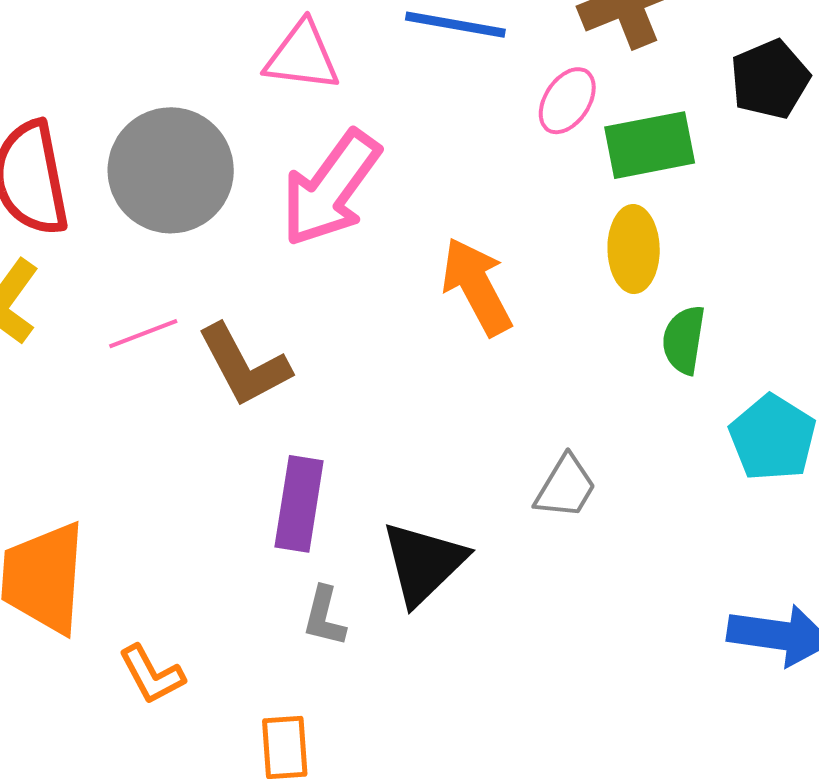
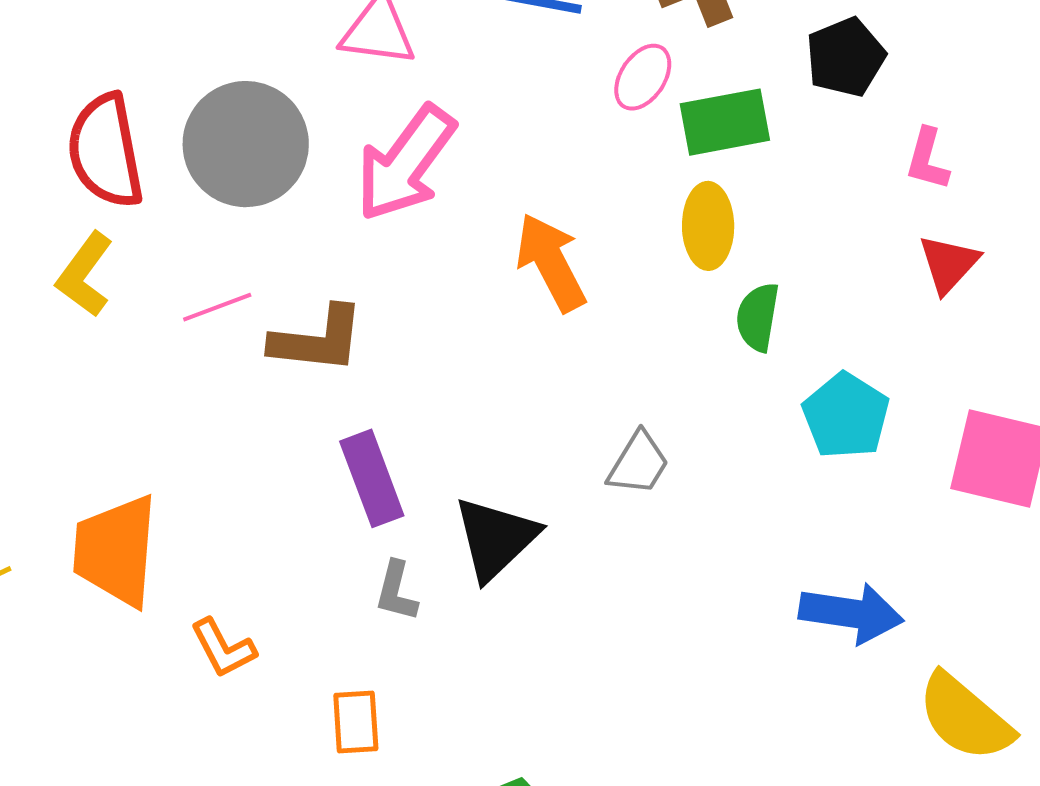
brown L-shape: (244, 365) -> (318, 340), turned -56
purple rectangle: (299, 504) -> (372, 478), turned -30

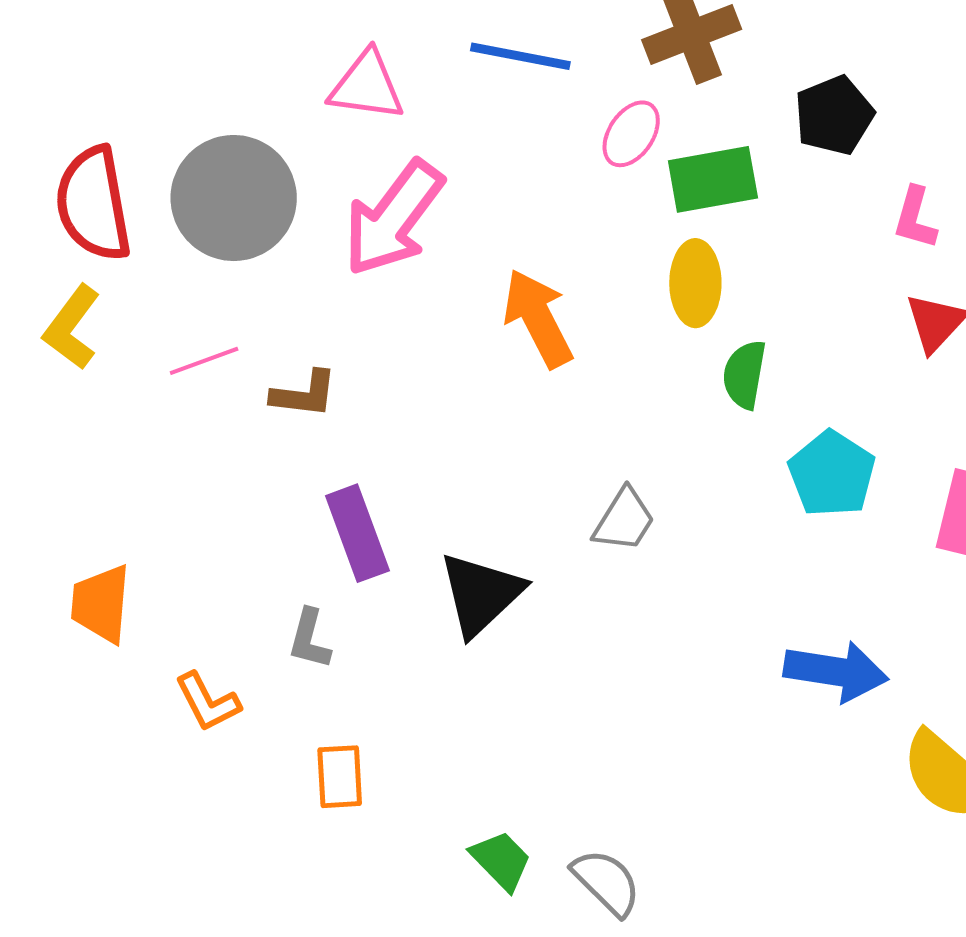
brown L-shape: (318, 340) -> (304, 394), size x0.7
orange trapezoid: (116, 551) -> (101, 604), size x0.7
gray L-shape: (396, 591) -> (309, 639), moved

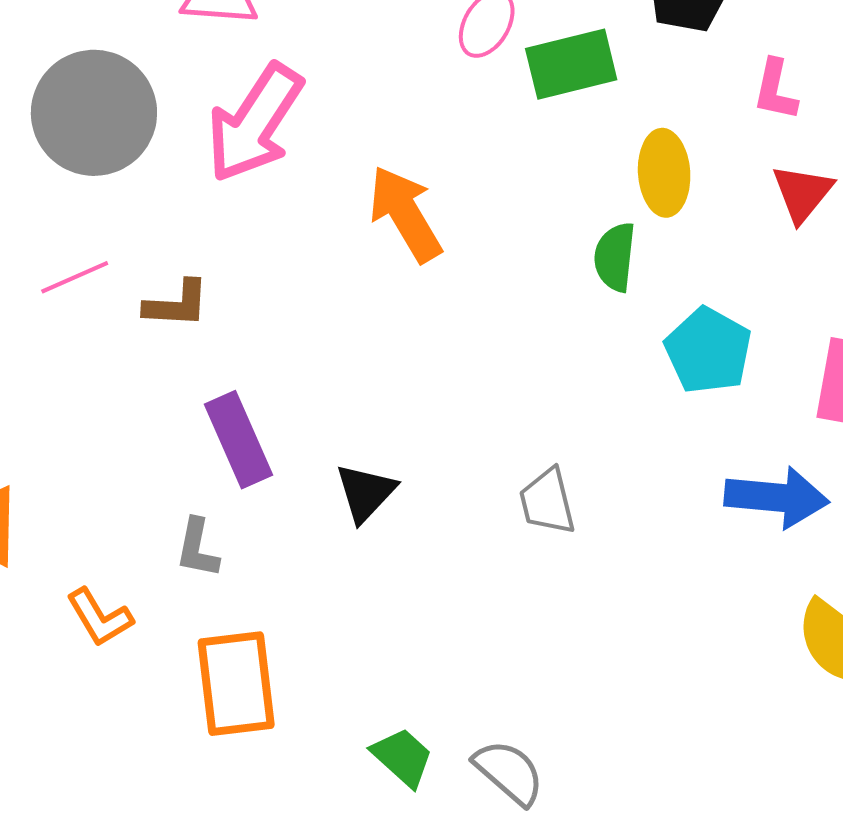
yellow ellipse: (695, 283) -> (664, 173), moved
gray trapezoid: (624, 520) -> (547, 502), moved, turned 138
black triangle: (481, 594) -> (366, 493), size x0.7
blue arrow: (836, 671) -> (777, 497), moved
orange rectangle: (340, 777) -> (236, 684), size x1.6

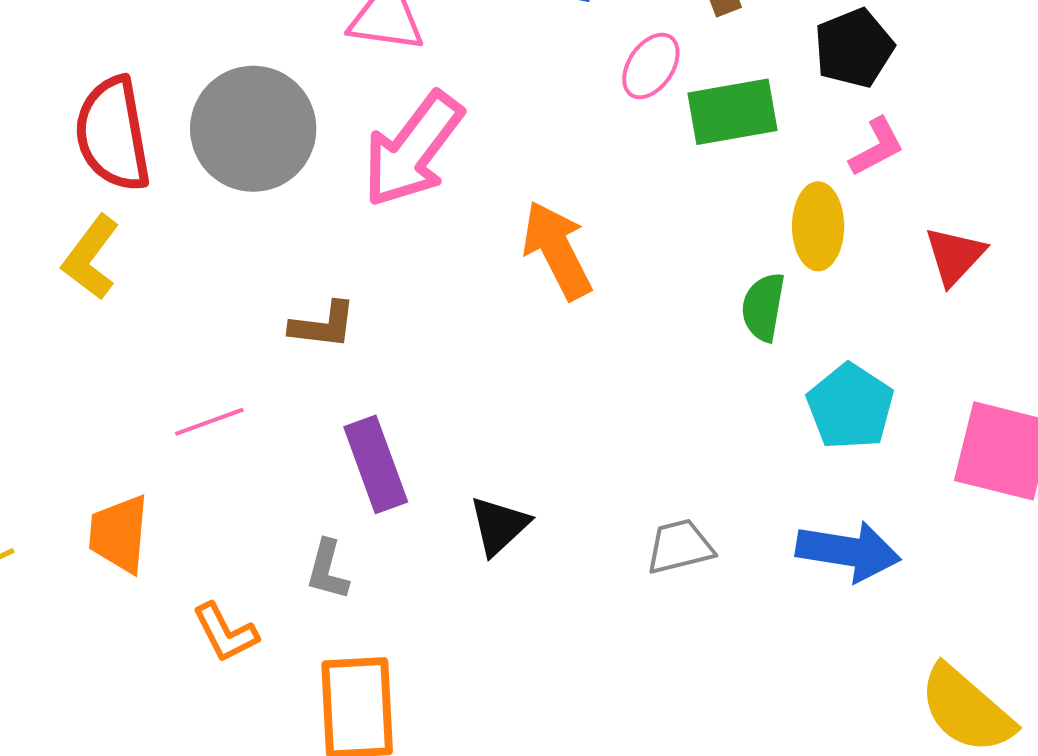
pink L-shape: (775, 90) -> (877, 147), moved, turned -134
pink line: (75, 277) -> (209, 422), moved
blue arrow: (777, 497) -> (848, 551), moved
gray trapezoid: (547, 502) -> (680, 547), turned 86

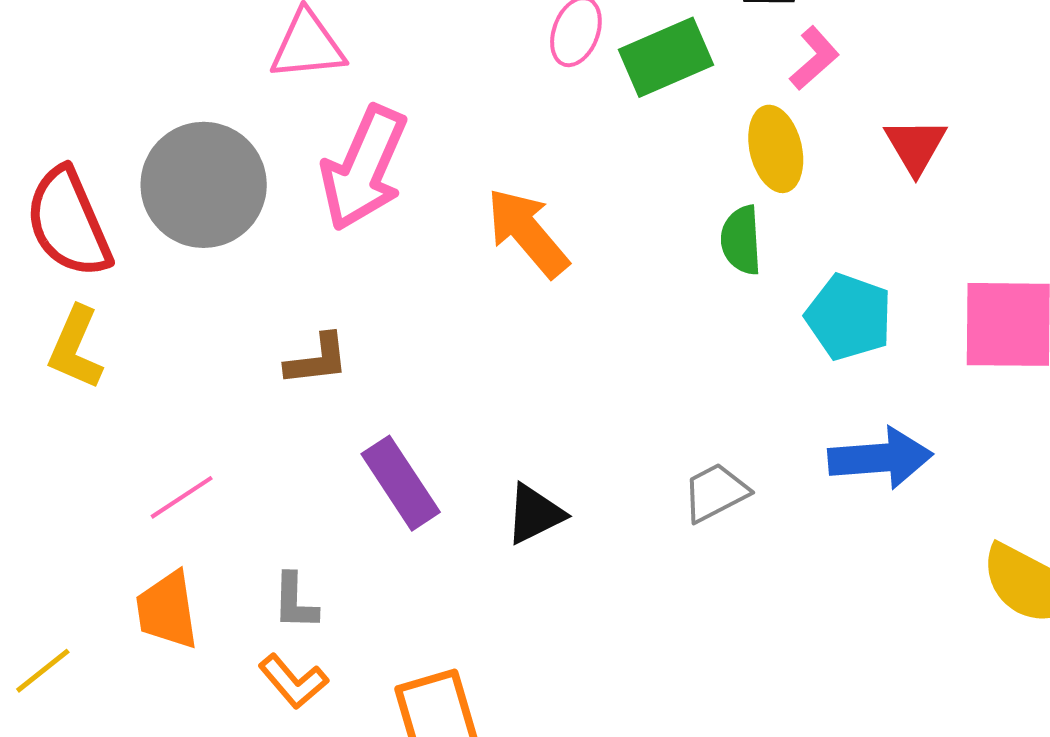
pink line: (209, 422) -> (182, 497), moved
black triangle: (499, 526) -> (535, 514), turned 30
gray L-shape: (327, 570) -> (295, 602), moved

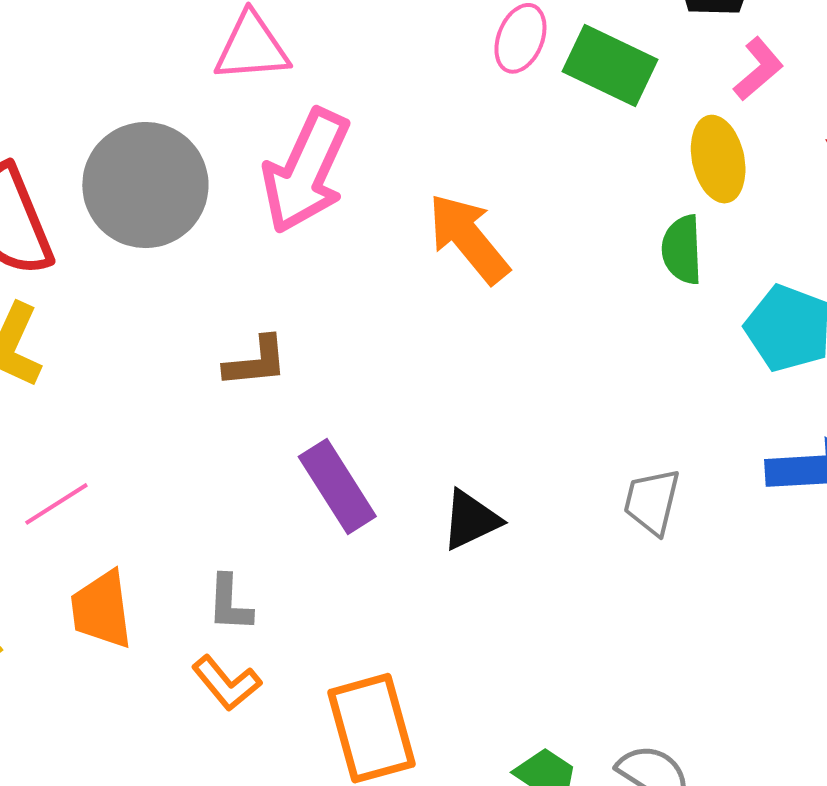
green rectangle: (666, 57) -> (610, 66), turned 48
gray trapezoid: (715, 493) -> (652, 502), turned -50
pink line: (182, 497) -> (56, 504), moved

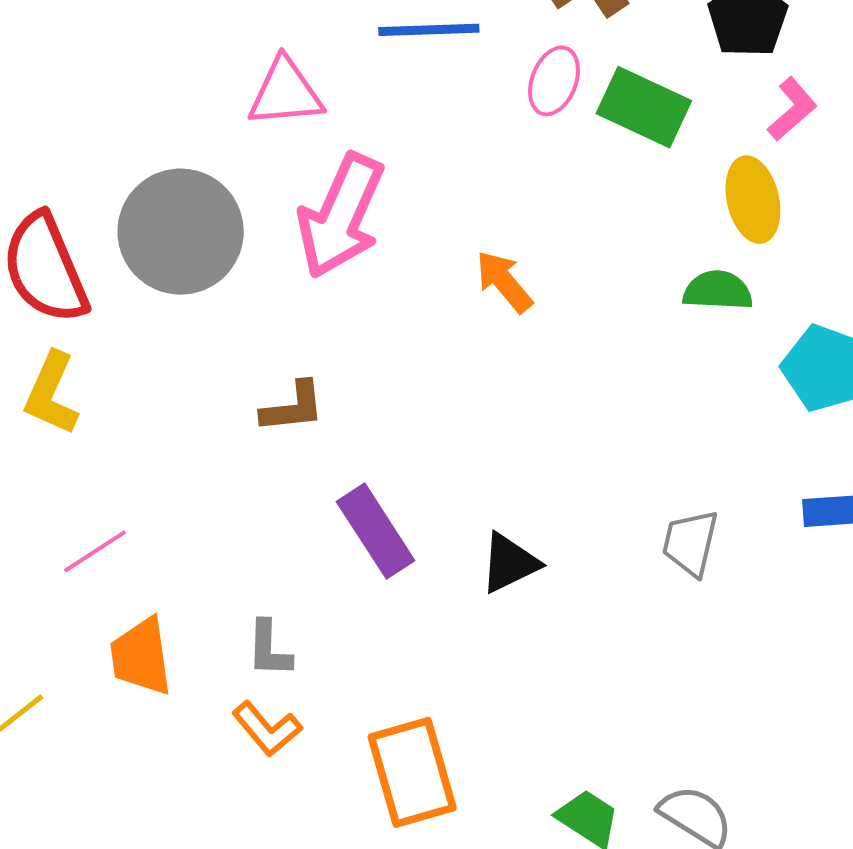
orange arrow: (468, 238) -> (504, 282), size x0.7
green semicircle: (682, 250) -> (718, 291), turned 96

